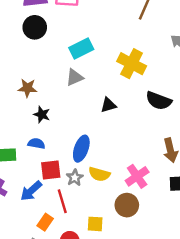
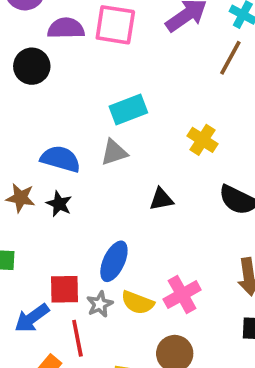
black circle: (35, 27) -> (32, 66), moved
yellow cross: (132, 64) -> (203, 140), size x0.7
brown star: (27, 88) -> (21, 198), moved
blue semicircle: (36, 144) -> (60, 159), moved, size x1.5
pink cross: (137, 176) -> (182, 295), moved

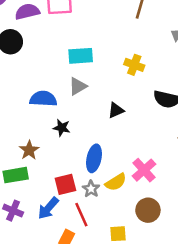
cyan rectangle: (128, 109) -> (81, 56), turned 30
brown star: (21, 198) -> (29, 150), moved, turned -30
black star: (59, 204) -> (62, 128), moved
yellow semicircle: (138, 303) -> (116, 182), turned -40

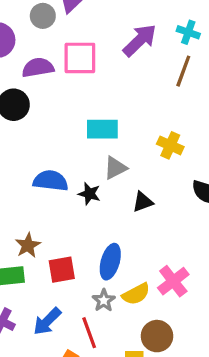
gray triangle: (78, 86) -> (115, 168), moved
black star: (62, 128) -> (89, 194), moved
red square: (65, 184) -> (62, 270), moved
brown circle: (148, 210) -> (157, 336), moved

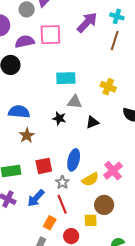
gray triangle: (115, 168) -> (75, 102), turned 35
blue semicircle: (51, 181) -> (19, 112), moved
brown star: (28, 245) -> (27, 135), moved
gray star: (104, 300) -> (62, 182), moved

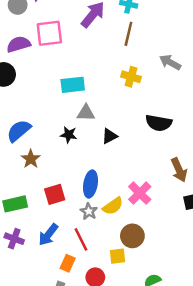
yellow cross: (108, 87) -> (131, 77), moved
blue semicircle: (19, 112) -> (19, 131), turned -40
gray star: (62, 182) -> (89, 211), moved

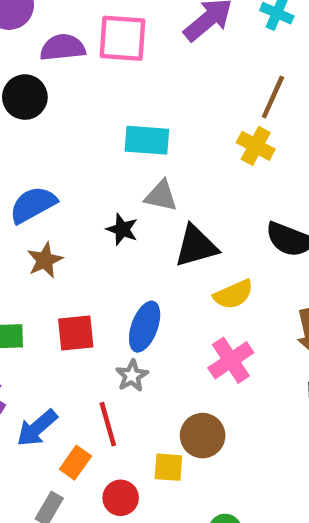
brown line: (128, 34) -> (273, 97), moved
black triangle: (110, 136) -> (196, 246), size x1.5
yellow semicircle: (113, 206) -> (233, 294), moved
blue arrow: (48, 235) -> (37, 428), moved

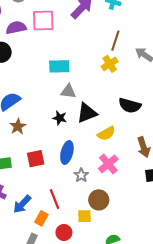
yellow cross: (256, 146) -> (110, 64), turned 35
black star: (122, 229) -> (60, 118), moved
gray star: (132, 376) -> (81, 175), moved

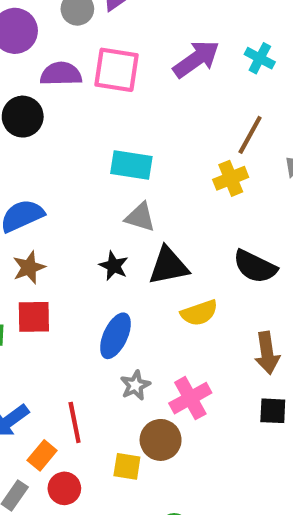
red square: (36, 159) -> (34, 317), moved
pink cross: (108, 164) -> (190, 398), moved
red circle: (64, 232) -> (64, 488), moved

